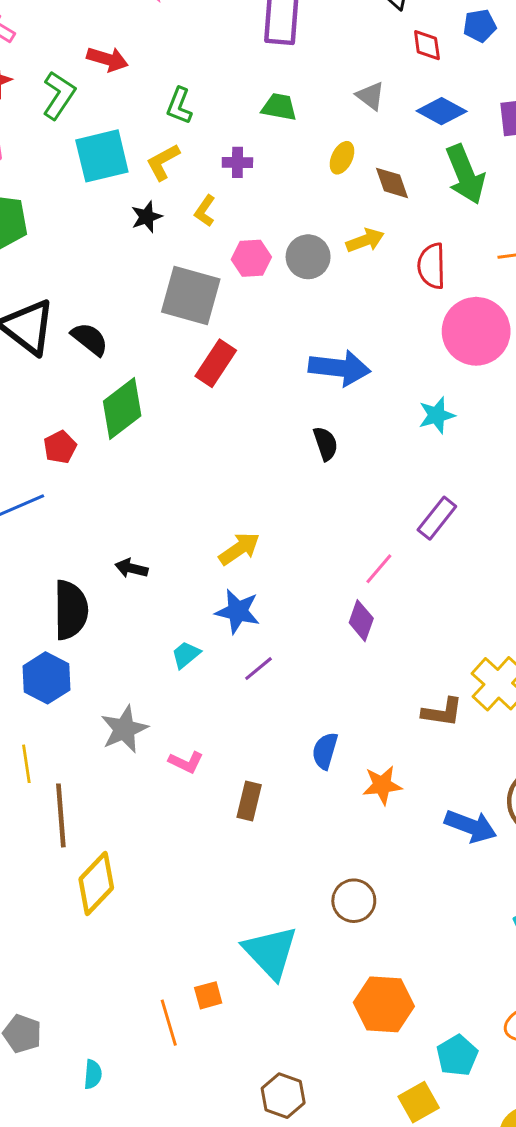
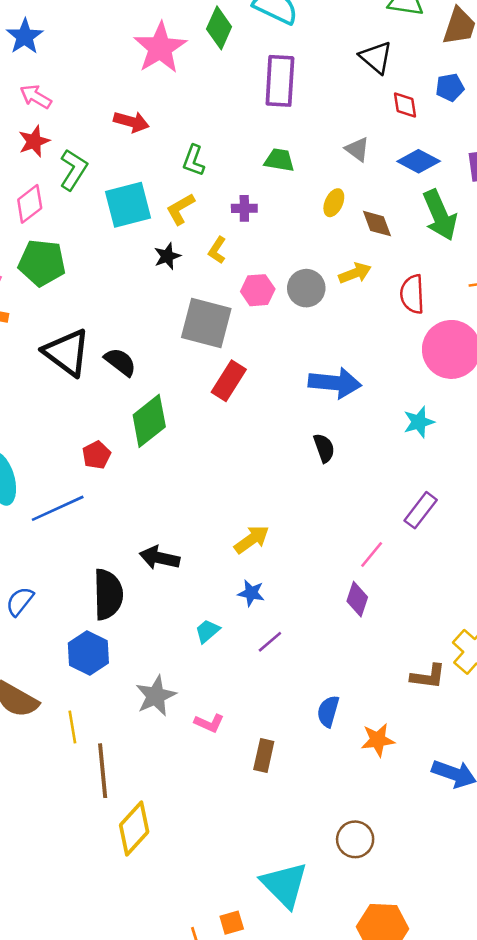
green L-shape: (59, 95) -> (73, 170), moved
black arrow: (131, 568) -> (159, 558), size x1.4
blue star: (238, 611) -> (251, 593), size x0.7

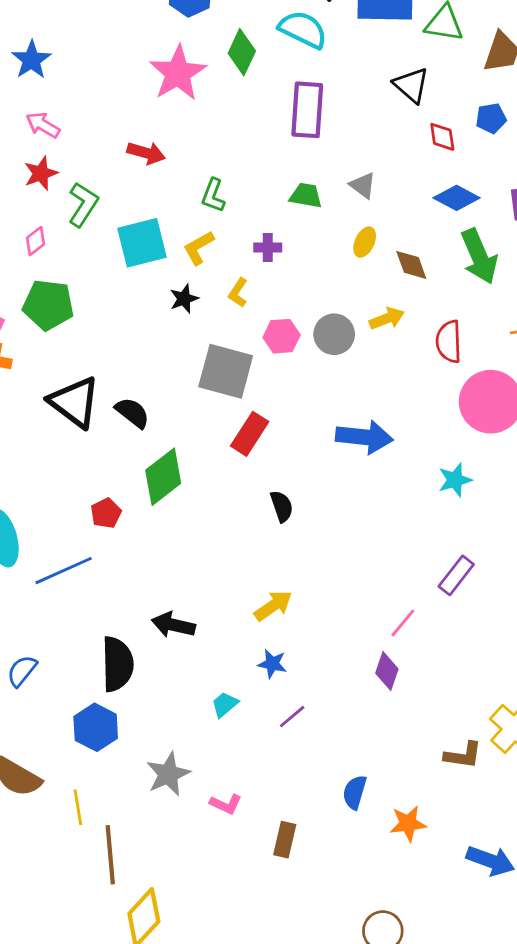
gray triangle: (357, 149) -> (363, 185), moved
pink diamond: (30, 204) -> (36, 241), size x0.7
black semicircle: (324, 448) -> (282, 506), moved

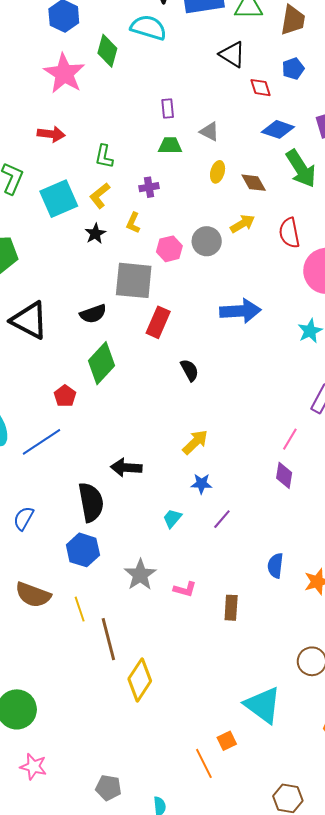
purple rectangle: (307, 110) -> (168, 109), moved, size x0.5
black semicircle: (132, 413) -> (93, 314), moved, turned 132

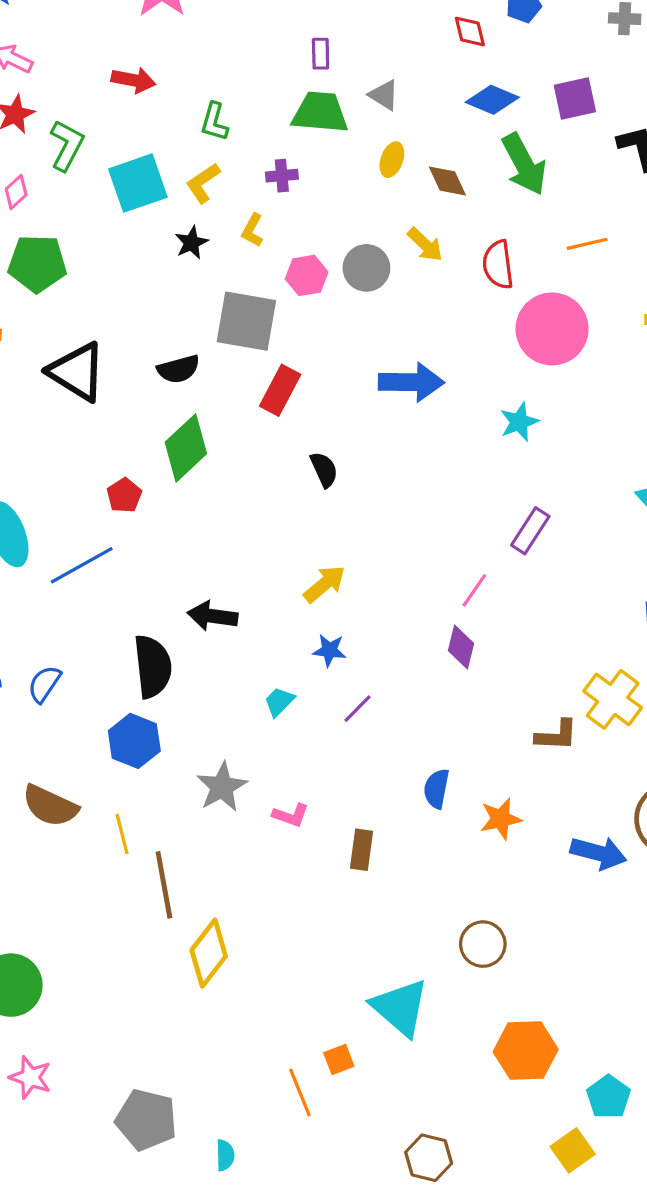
green trapezoid: (170, 146) -> (320, 112), size x1.5
yellow arrow: (242, 224) -> (425, 245), turned 70
gray pentagon: (108, 788) -> (146, 1120), size x1.5

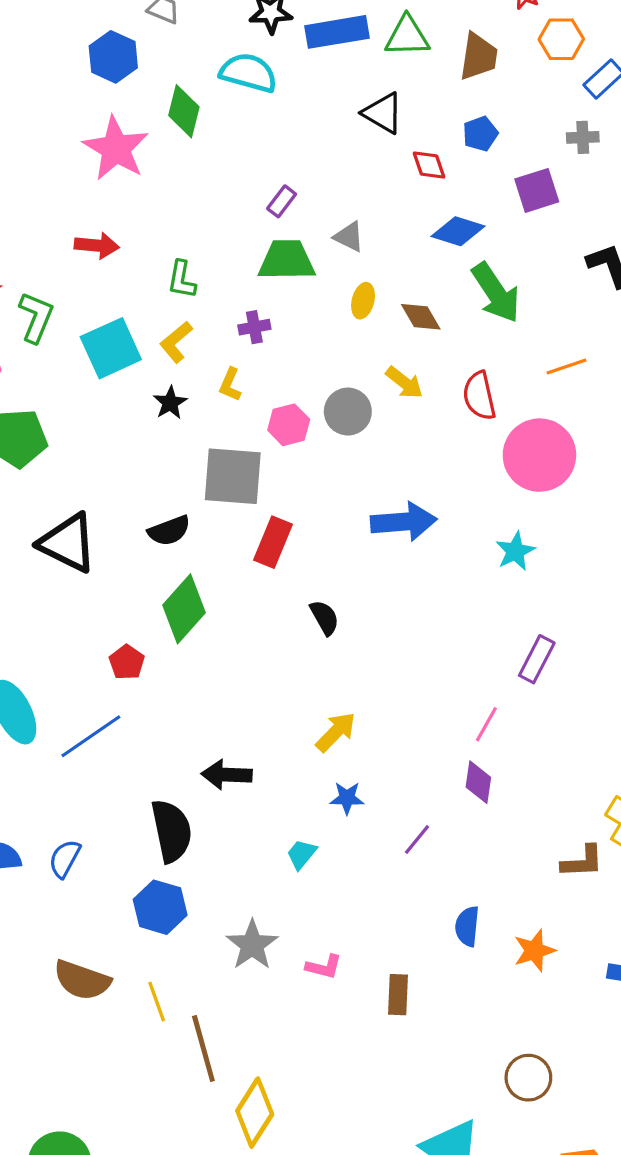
purple rectangle: (321, 54) -> (282, 201), turned 44
purple square: (575, 99) -> (537, 190), moved
purple line: (358, 709) -> (417, 839), moved

